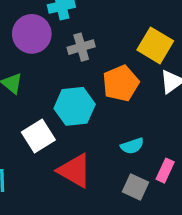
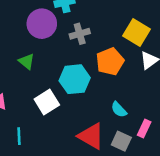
cyan semicircle: (132, 146) -> (119, 110), turned 66
red triangle: (75, 171) -> (91, 136), moved

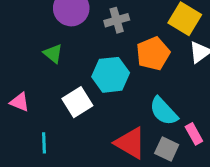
cyan semicircle: (119, 110) -> (164, 111), size x1.5
pink rectangle: (144, 128) -> (194, 134), turned -54

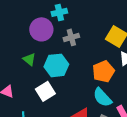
orange pentagon: (153, 54) -> (103, 71), moved
cyan hexagon: (111, 75) -> (56, 65), moved

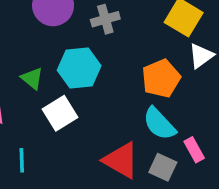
green triangle: (29, 59) -> (32, 78), moved

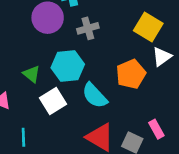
cyan semicircle: (159, 124) -> (95, 96), moved

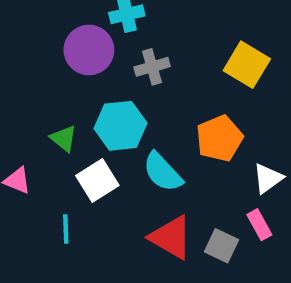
white triangle: (162, 57) -> (268, 178), moved
cyan line: (23, 137) -> (66, 229), moved

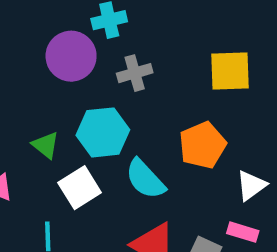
yellow square: (247, 65) -> (230, 71), turned -33
pink rectangle: (259, 225) -> (243, 232), turned -44

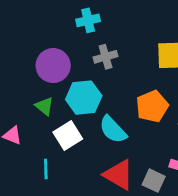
purple circle: (71, 56) -> (53, 66), moved

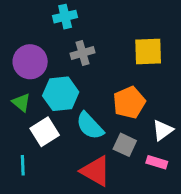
gray square: (154, 181) -> (125, 145), moved

